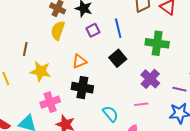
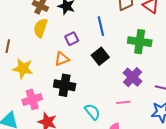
purple square: (93, 30) -> (72, 39), moved

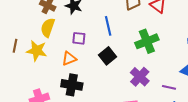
purple square: (72, 39) -> (79, 38), turned 32
green cross: (140, 42) -> (147, 41), turned -30
yellow star: (23, 69) -> (37, 51), moved

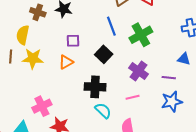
blue line: (108, 26) -> (111, 26), moved
yellow semicircle: (48, 28) -> (23, 35), moved
black cross: (72, 85) -> (95, 87), moved

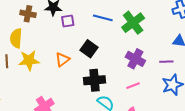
blue line: (111, 26) -> (103, 18), turned -48
purple square: (73, 41) -> (68, 21), moved
black square: (104, 54) -> (89, 49), moved

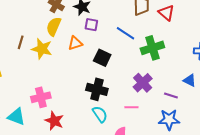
yellow semicircle: (16, 38) -> (54, 26), moved
black square: (89, 49) -> (102, 58), turned -30
orange triangle: (62, 60) -> (75, 43), moved

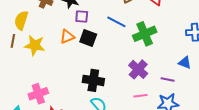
yellow semicircle: (54, 26) -> (21, 20), moved
black square: (102, 58) -> (88, 38), moved
pink line: (131, 107) -> (140, 96), moved

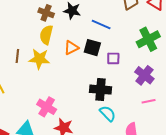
purple square: (82, 16) -> (113, 58), moved
yellow semicircle: (21, 20) -> (46, 35), moved
blue line: (116, 22) -> (101, 25), moved
pink cross: (38, 94) -> (47, 107), turned -36

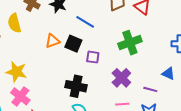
yellow semicircle: (46, 35) -> (14, 23), moved, turned -36
yellow star: (39, 59) -> (16, 72), moved

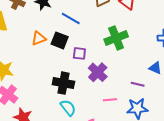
purple cross: (121, 78) -> (98, 72), moved

